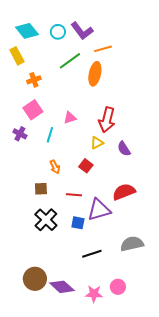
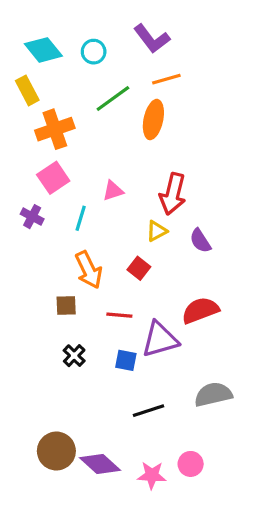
purple L-shape: (82, 31) -> (152, 39), moved
orange cross: (34, 80) -> (55, 129), size x1.6
orange arrow: (55, 167) -> (89, 270), size x1.6
black cross: (46, 220) -> (74, 356), size x0.6

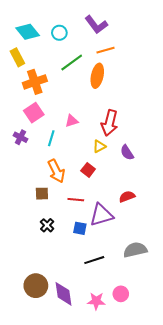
red semicircle: (200, 310) -> (127, 197), size x0.7
purple diamond: (100, 464) -> (63, 294), turned 40

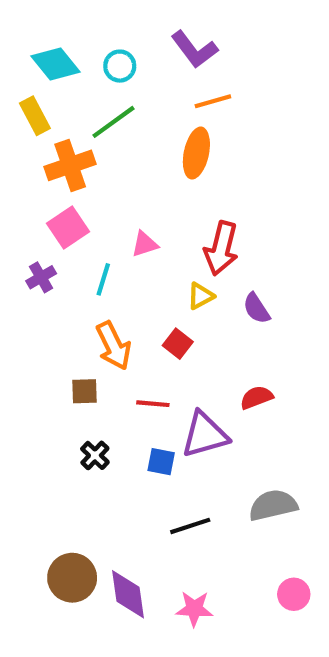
green line: (72, 62) -> (114, 122), moved
purple cross: (20, 137) -> (41, 277), turned 32
pink circle: (121, 294) -> (294, 594), moved

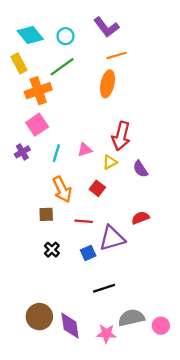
pink triangle: (145, 244) -> (85, 150), moved
blue square: (161, 462) -> (88, 253), turned -35
gray semicircle: (273, 505) -> (131, 318), moved

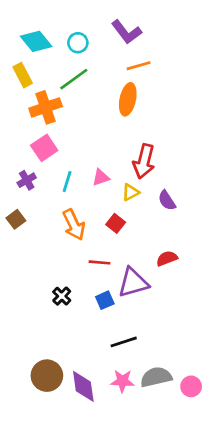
brown square: (46, 214) -> (16, 219), moved, turned -35
pink star: (106, 334) -> (122, 381), moved

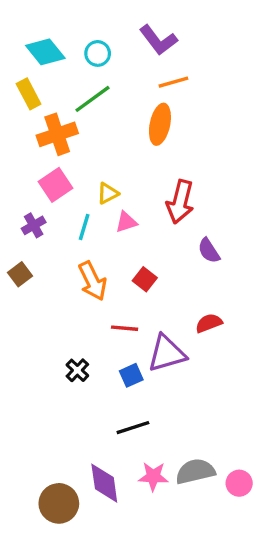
yellow triangle: (130, 192) -> (108, 193), moved
black line: (124, 342) -> (133, 428), moved
brown circle: (47, 376) -> (59, 503), moved

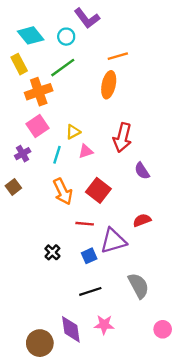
purple L-shape: (158, 40) -> (87, 18), moved
red square: (145, 279) -> (98, 190), size x1.5
gray semicircle: (195, 471) -> (139, 286), moved, turned 75

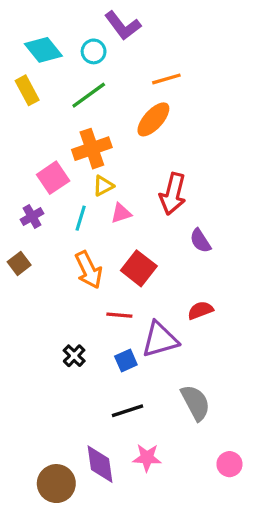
orange ellipse: (109, 85) -> (153, 119), turned 30
orange cross: (39, 92) -> (92, 149), moved

